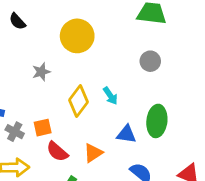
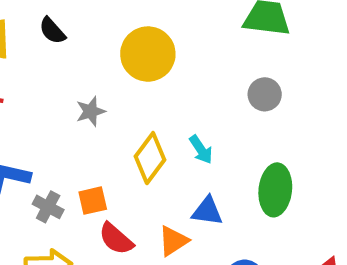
blue triangle: (126, 134) -> (207, 211), moved

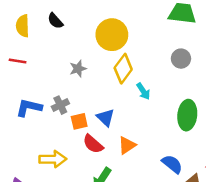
yellow diamond: (150, 158) -> (123, 69), moved
gray cross: (48, 207) -> (60, 105), moved, turned 36
blue triangle: (207, 211) -> (106, 118), moved, turned 36

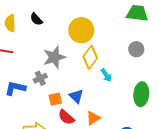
gray star: (78, 69) -> (54, 57), size x1.6
gray cross: (60, 105) -> (40, 78), moved

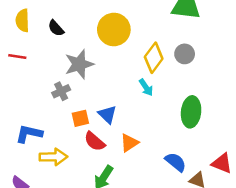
black semicircle: (36, 19) -> (56, 28), moved
yellow diamond: (90, 57) -> (154, 58), moved
blue L-shape: (15, 88) -> (29, 134), moved

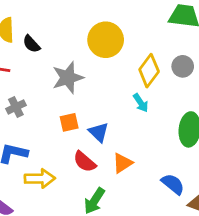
black semicircle: (56, 28) -> (31, 44), moved
gray cross: (61, 91) -> (16, 107), moved
orange square: (80, 118) -> (69, 122), moved

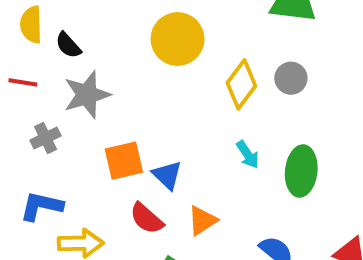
gray star: (68, 78) -> (87, 95), moved
cyan arrow: (141, 103) -> (248, 154), moved
orange square: (69, 122) -> (124, 161), size x1.4

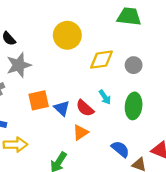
gray circle: (291, 78) -> (134, 65), moved
yellow diamond: (241, 84) -> (102, 60), turned 45
red semicircle: (147, 218) -> (85, 108), moved

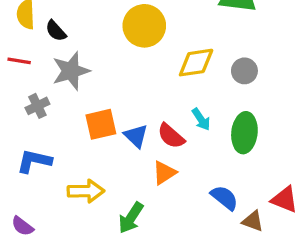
yellow arrow: (15, 145) -> (86, 191), moved

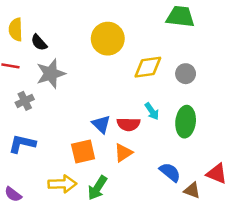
orange square: (101, 124) -> (83, 151), moved
red semicircle: (171, 136) -> (128, 124), turned -40
yellow arrow: (86, 191) -> (62, 184), moved

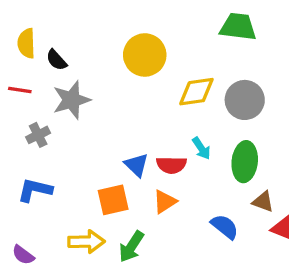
gray circle: (186, 74) -> (245, 100), size x1.5
brown triangle: (192, 190) -> (263, 202), moved

